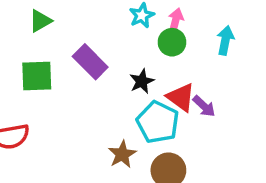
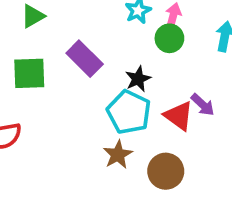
red triangle: (181, 97) -> (179, 116), moved
cyan pentagon: (158, 122) -> (129, 112), moved

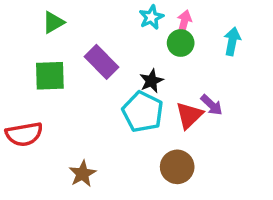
red triangle: (179, 116) -> (189, 115), turned 40
brown star: (118, 155) -> (83, 174), moved

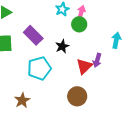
cyan arrow: (232, 41) -> (116, 40), moved
purple arrow: (212, 105) -> (97, 60), turned 64
cyan pentagon: (143, 112) -> (39, 68), moved, turned 30

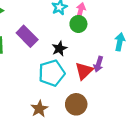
cyan pentagon: (39, 68) -> (52, 73), moved
brown star: (22, 100) -> (39, 109), moved

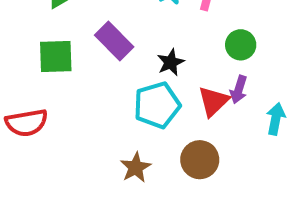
green circle: (78, 24) -> (241, 45), moved
cyan arrow: (120, 42) -> (276, 119), moved

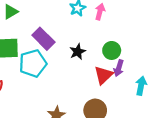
green circle: (241, 45) -> (112, 50), moved
cyan pentagon: (157, 105) -> (33, 63), moved

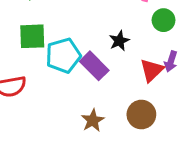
purple rectangle: (43, 39) -> (94, 66), moved
green circle: (112, 50) -> (164, 20), moved

